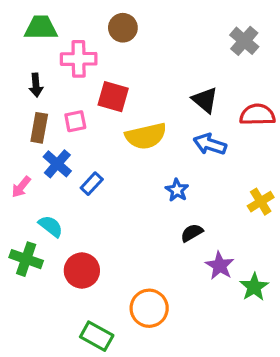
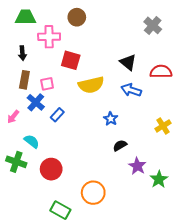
pink square: (75, 121) -> (47, 84), moved

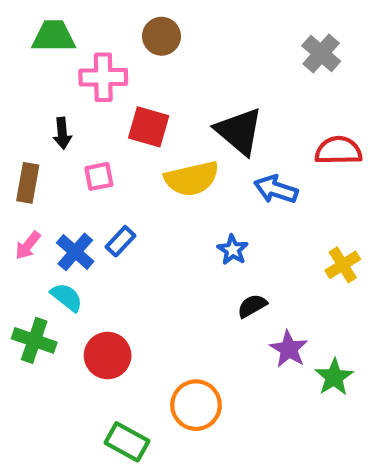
black arrow: (22, 53) -> (62, 133), moved
black triangle: (128, 62) -> (239, 131), moved, size x1.4
brown rectangle: (24, 80) -> (28, 183), moved
blue cross: (36, 102) -> (75, 252), moved

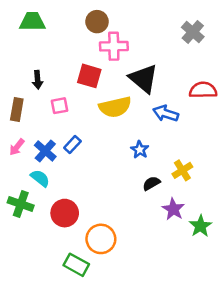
pink cross: (103, 77) -> (114, 46), moved
yellow cross: (343, 265) -> (182, 170), moved
orange circle: (196, 405) -> (101, 239), moved

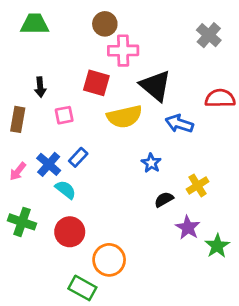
pink arrow: (17, 147) -> (18, 171), moved
cyan semicircle: (40, 178) -> (66, 190), moved

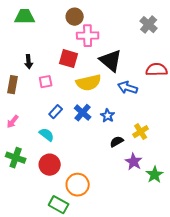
blue cross: (49, 164) -> (83, 113), moved

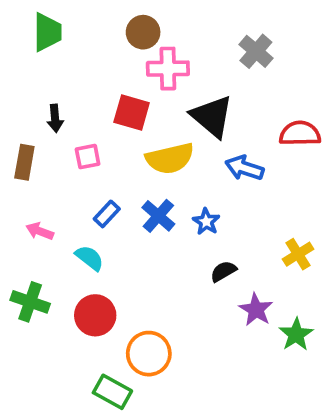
green trapezoid: (25, 17) -> (47, 32), turned 90
gray cross: (149, 25) -> (256, 51), moved
pink arrow: (13, 122) -> (40, 231), moved, turned 72
yellow cross: (141, 132) -> (298, 254), moved

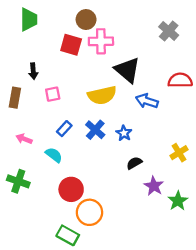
gray cross: (256, 51) -> (169, 31), moved
red square: (132, 113) -> (71, 45), moved
red circle: (95, 315) -> (71, 189), moved

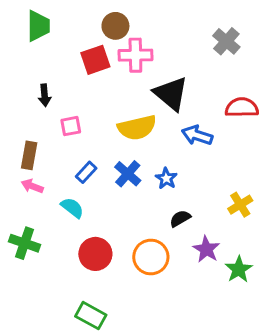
red square: (71, 45) -> (95, 60), turned -35
brown rectangle: (15, 98) -> (29, 155), moved
orange circle: (89, 212) -> (151, 257), moved

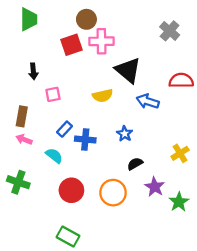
yellow semicircle: (137, 128) -> (103, 96), size x0.7
blue cross: (128, 174) -> (85, 139), moved, turned -36

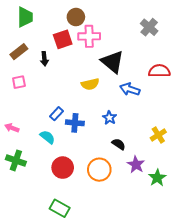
black arrow: (33, 71) -> (44, 59), moved
pink square: (53, 94) -> (19, 82), moved
brown rectangle: (22, 116) -> (19, 52), moved, turned 42
pink arrow: (24, 139) -> (12, 128), moved
black semicircle: (135, 164) -> (119, 144), turned 64

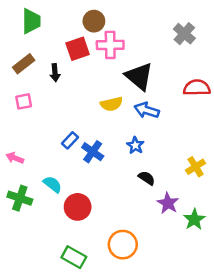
blue arrow: (130, 89) -> (147, 110), moved
blue cross: (75, 123) -> (93, 152), turned 30
cyan semicircle: (47, 137) -> (52, 184), moved
orange circle: (99, 170) -> (123, 245), moved

